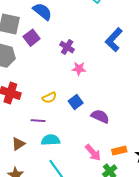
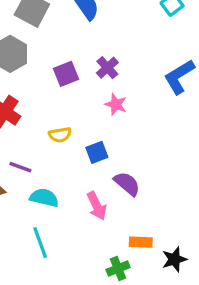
purple square: (32, 38) -> (66, 74), moved
purple line: (38, 121) -> (20, 167), moved
pink arrow: (93, 153) -> (97, 206), moved

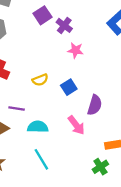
purple square: (66, 74) -> (42, 15), moved
purple semicircle: (127, 184) -> (95, 105), turned 78

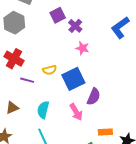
blue square: (69, 87) -> (73, 79), size x1.6
purple line: (17, 108) -> (27, 80), moved
cyan semicircle: (38, 127) -> (43, 110), turned -84

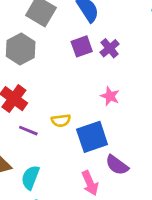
purple cross: (75, 26) -> (110, 48), moved
purple semicircle: (94, 97) -> (117, 165), turned 96
cyan semicircle: (43, 110) -> (30, 177), moved

